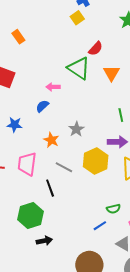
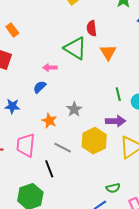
orange rectangle: (18, 37) -> (12, 30), moved
red semicircle: (96, 49) -> (92, 28), turned 133

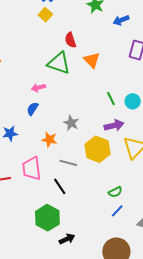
green semicircle: (113, 188) -> (115, 192), moved

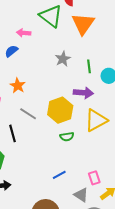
orange triangle: (92, 60) -> (83, 24), size x1.4
gray star: (71, 123) -> (63, 59), moved
green semicircle: (115, 192) -> (67, 137), moved

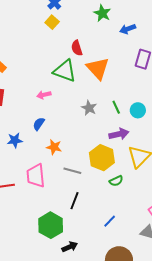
blue semicircle: (11, 51) -> (39, 124), moved
black line: (13, 133) -> (75, 201), moved, turned 54
blue line: (59, 175) -> (110, 221), moved

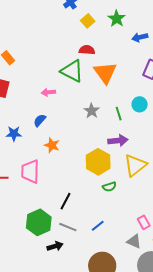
yellow square: (52, 22) -> (88, 21), moved
red semicircle: (77, 48) -> (87, 50), turned 105
cyan circle: (138, 110) -> (140, 104), moved
gray line: (72, 171) -> (68, 227), moved

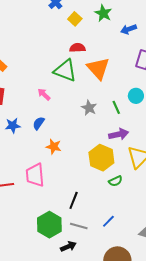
pink arrow: (48, 92) -> (44, 94), turned 56
blue star: (14, 134) -> (13, 126), moved

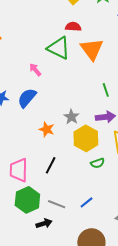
gray star: (89, 108) -> (71, 117), moved
blue semicircle: (39, 123) -> (27, 98), size x1.5
orange star: (54, 147) -> (47, 129), moved
pink trapezoid: (35, 175) -> (19, 170), moved
black line: (74, 200) -> (51, 165), moved

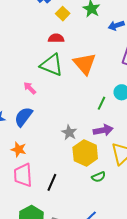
red semicircle: (73, 27) -> (56, 38), moved
green line: (106, 90) -> (102, 103), turned 48
orange star: (47, 129) -> (19, 149), moved
pink trapezoid: (19, 170) -> (23, 175), moved

